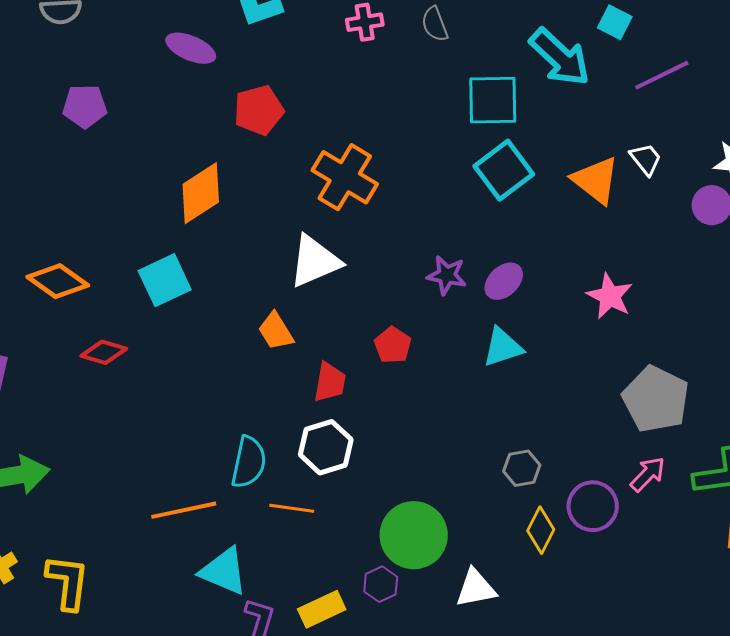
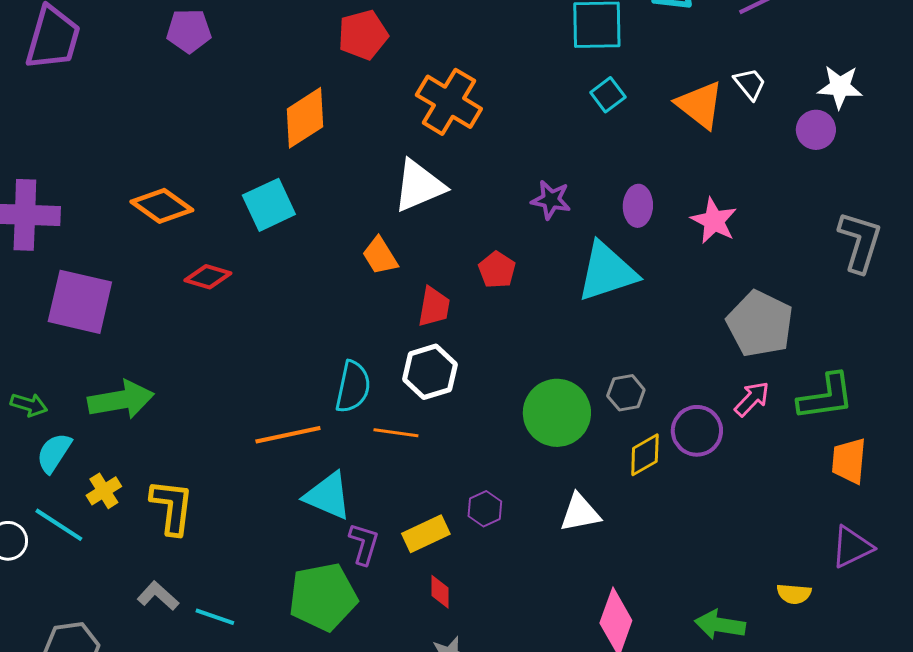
cyan square: (504, 170) -> (608, 95), size x0.6
purple ellipse: (504, 281) -> (638, 206), moved, turned -45
cyan triangle: (503, 347) -> (607, 272), size x1.5
yellow diamond: (541, 530) -> (645, 455), turned 33
green circle: (414, 535) -> (557, 413), moved

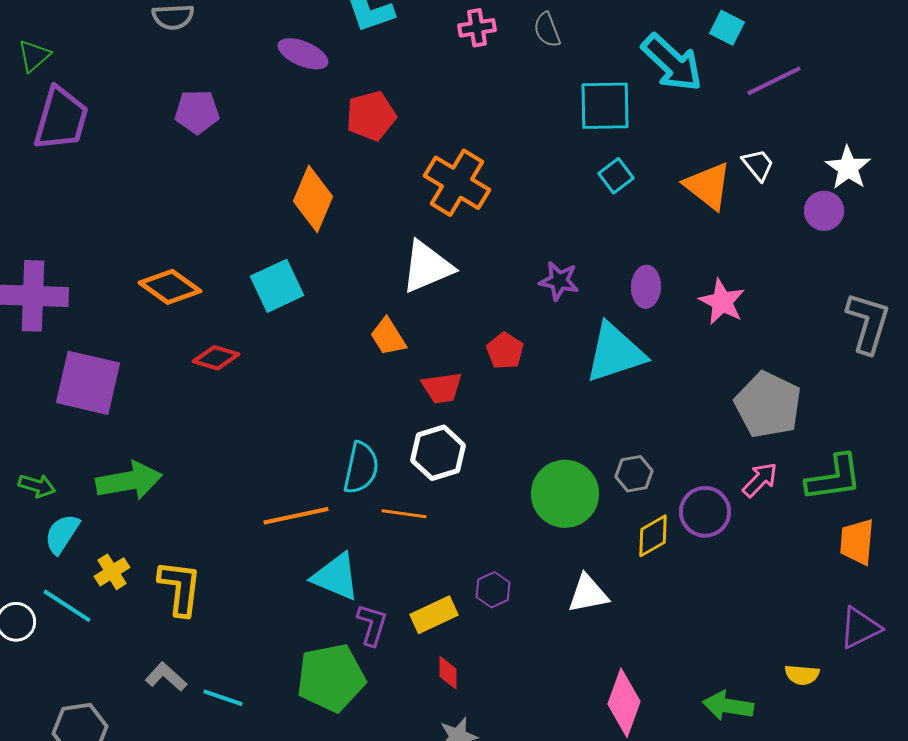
white star: (840, 87) -> (848, 168), turned 30
orange diamond: (305, 118) -> (313, 199), turned -34
red trapezoid: (434, 307) -> (442, 388), turned 72

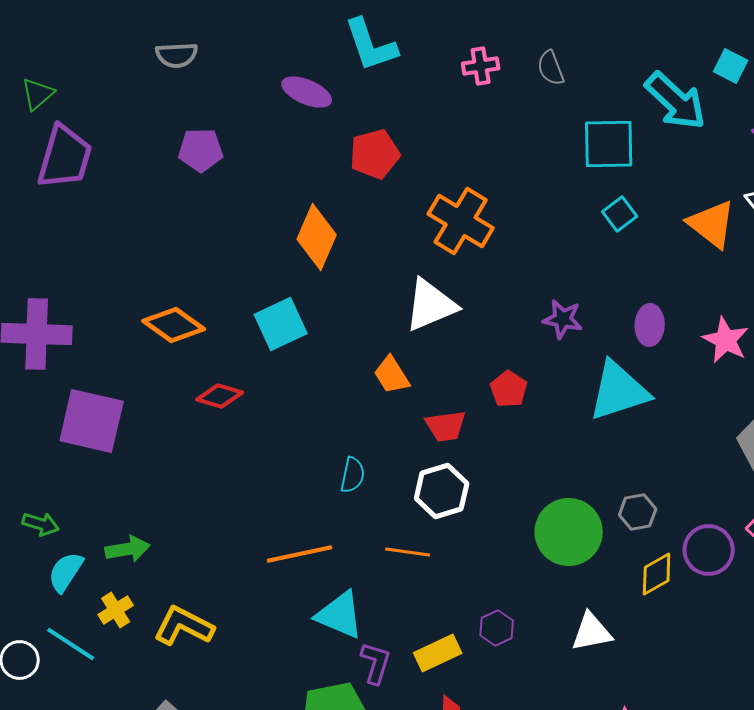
cyan semicircle: (361, 468) -> (353, 475), moved, size x0.7
green arrow: (129, 481) -> (128, 549), moved, size x0.7
yellow L-shape: (180, 588) -> (184, 626), turned -70

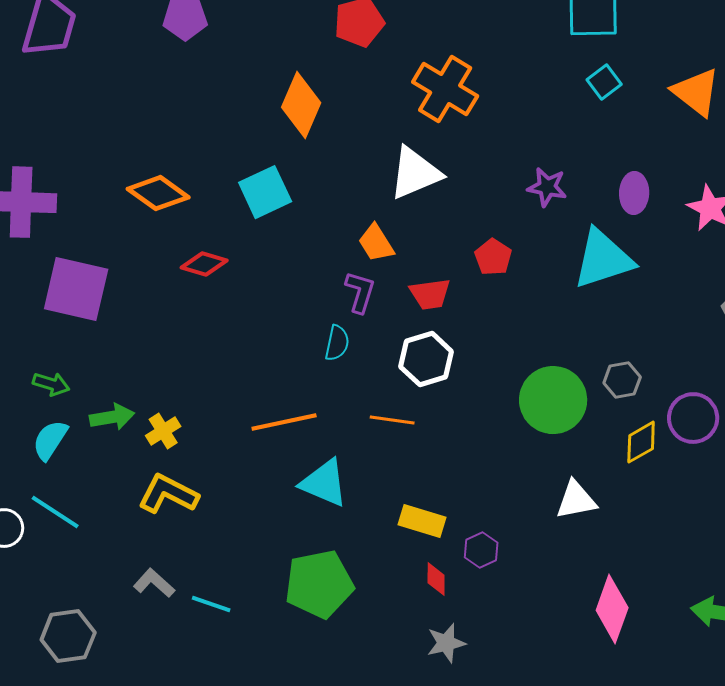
green arrow: (41, 524) -> (51, 384), moved
yellow cross: (116, 610) -> (163, 431), moved
purple hexagon: (497, 628) -> (481, 550), moved
yellow rectangle: (438, 653) -> (422, 521), turned 42
purple L-shape: (376, 663) -> (360, 292), moved

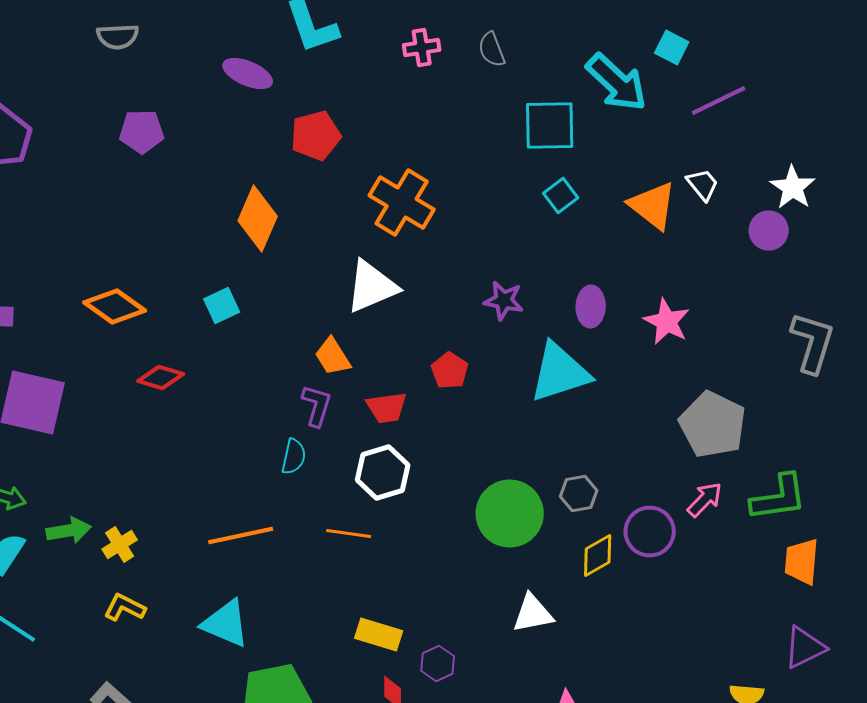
cyan square: (265, 192) -> (222, 306), size x0.7
cyan triangle: (324, 483) -> (226, 624), moved
yellow L-shape: (168, 494) -> (125, 608), size x0.7

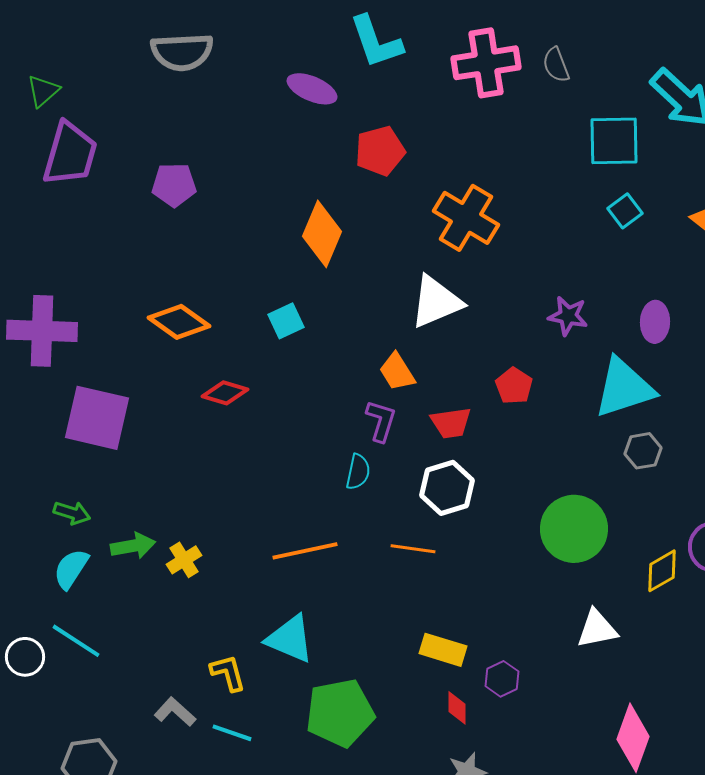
gray semicircle: (118, 36) -> (182, 52), size x1.5
pink cross: (422, 48) -> (486, 63), size x1.8
purple pentagon: (142, 132) -> (174, 185), moved
gray hexagon: (579, 494) -> (643, 451), moved
yellow L-shape: (125, 608) -> (228, 673), moved, turned 48

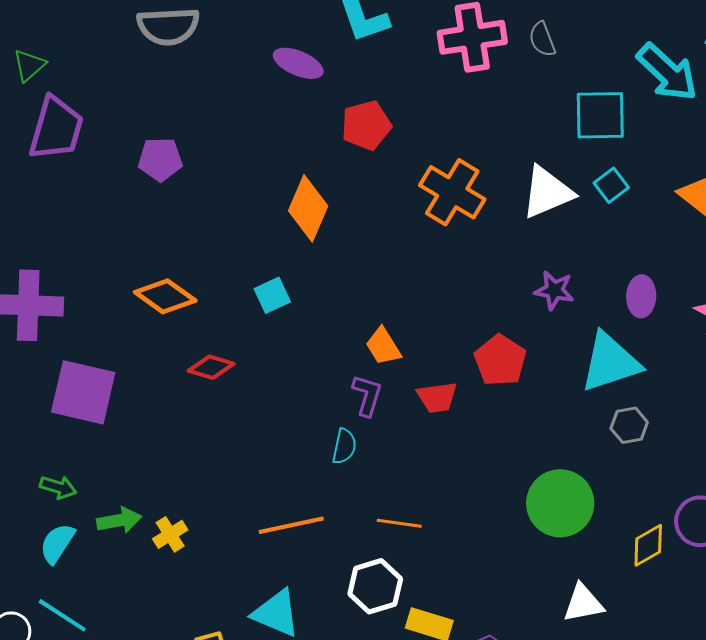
white triangle: (436, 302) -> (547, 192), moved
red pentagon: (514, 386) -> (500, 360), size x1.4
white hexagon: (447, 488) -> (375, 586), moved

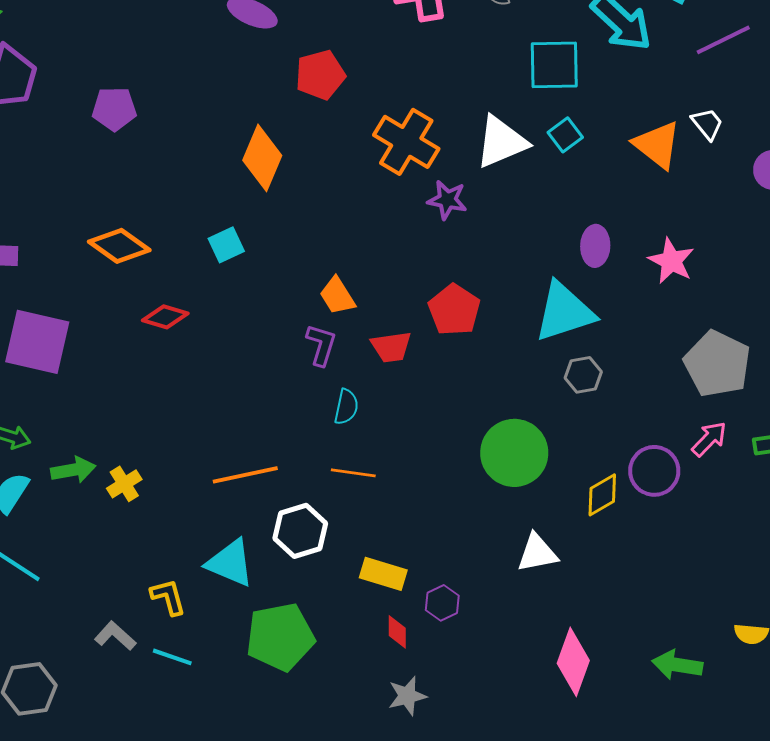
purple star: (554, 290) -> (447, 200), moved
cyan semicircle: (344, 446) -> (346, 407), moved
white hexagon: (375, 586) -> (300, 531), moved

